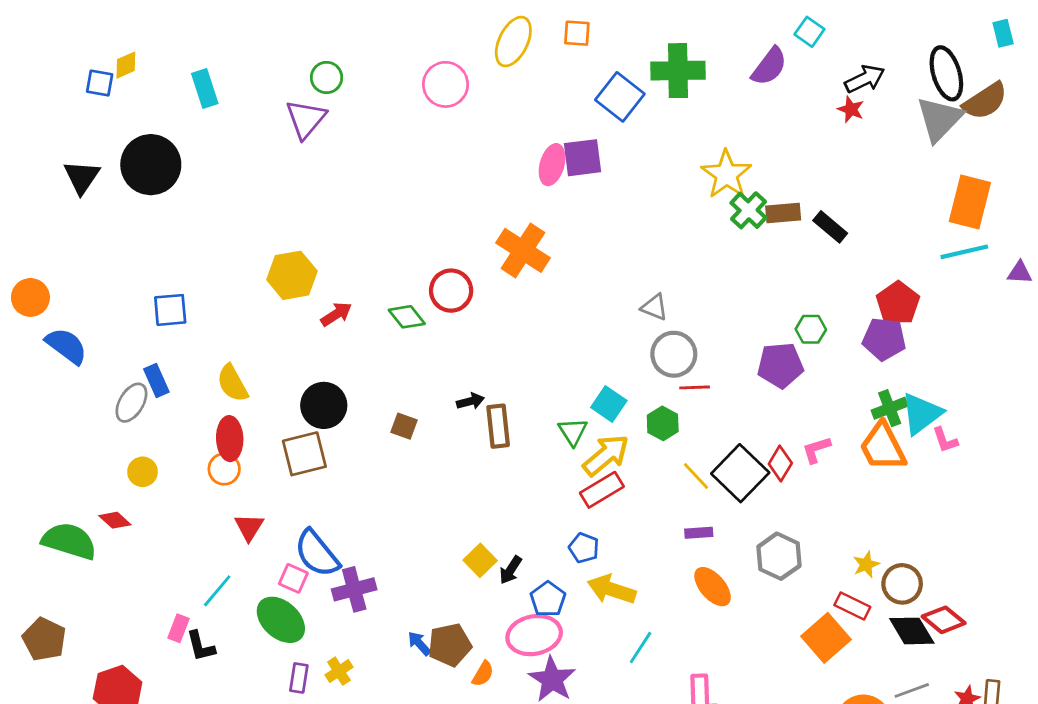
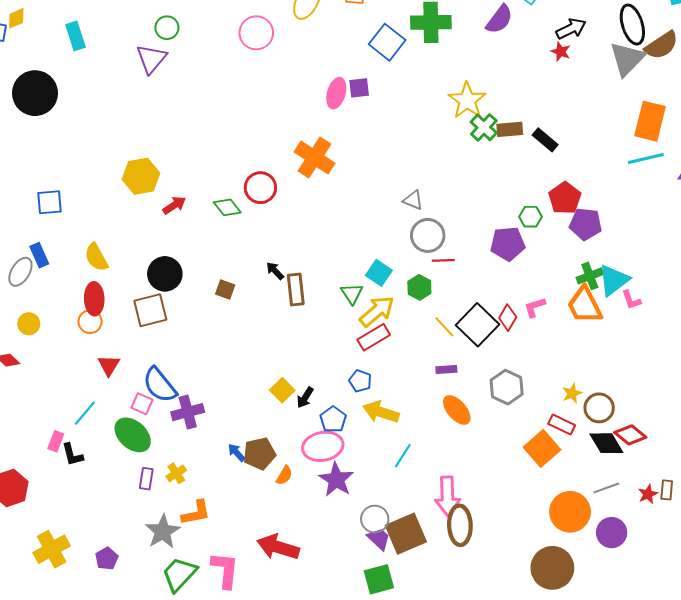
purple square: (582, 158) -> (359, 88), size x0.7
red pentagon: (898, 303) -> (565, 198), moved
black arrow: (470, 401) -> (275, 271), turned -120

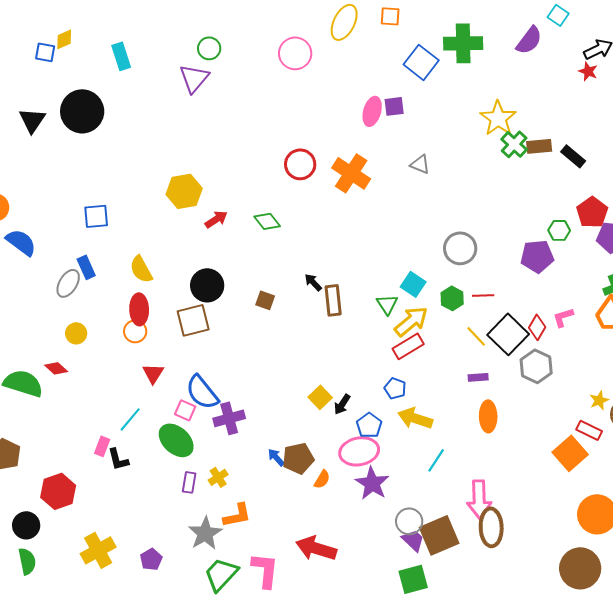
red circle: (260, 188) -> (300, 164), moved
gray triangle: (413, 200) -> (420, 164), moved
red line: (443, 260) -> (483, 295), moved
gray hexagon: (507, 387) -> (536, 366), moved
orange ellipse: (457, 410) -> (488, 416), turned 40

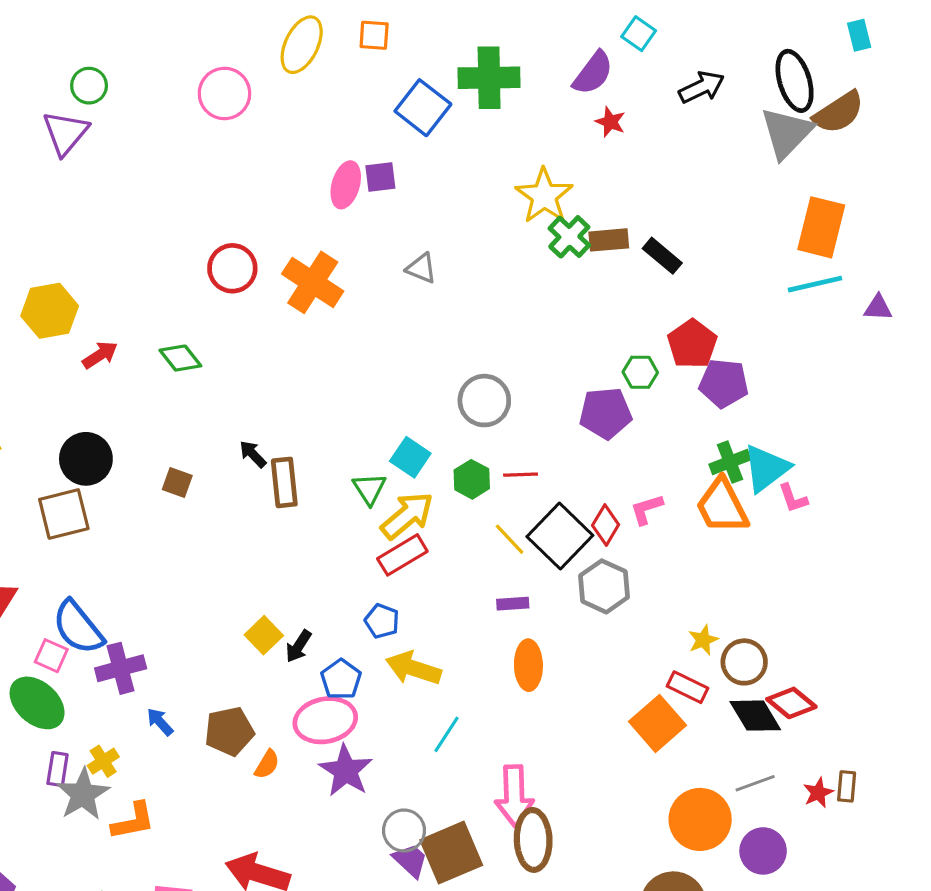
red star: (588, 71) -> (610, 122), moved
blue arrow: (276, 457) -> (160, 722), moved
gray star: (205, 533) -> (83, 794), moved

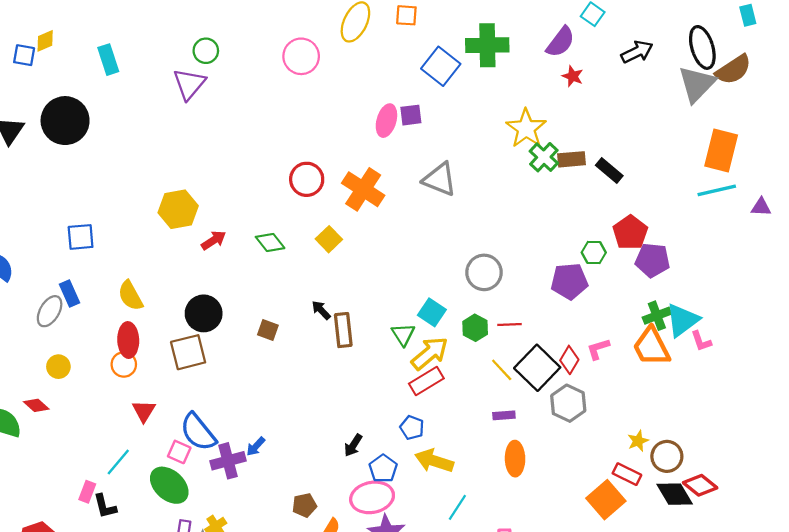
gray triangle: (421, 268) -> (440, 179), size x1.6
yellow square: (264, 635) -> (329, 239), moved
blue arrow: (160, 722) -> (256, 446), moved, turned -95
brown pentagon: (229, 731) -> (304, 505), size x0.7

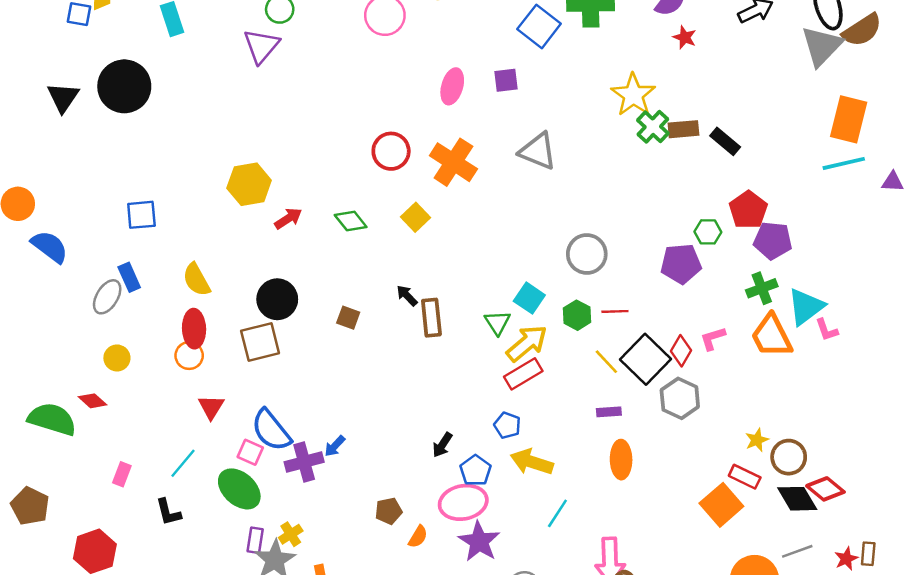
pink ellipse: (386, 121) -> (452, 86), moved
green cross: (657, 316) -> (762, 288), moved
pink rectangle: (87, 492) -> (122, 474), moved

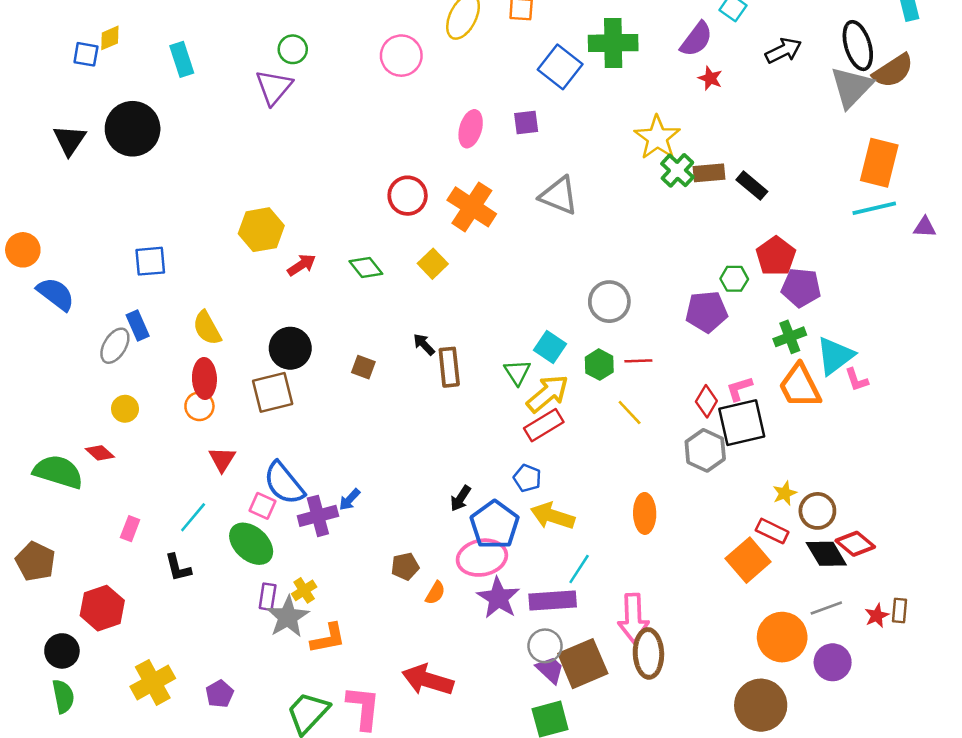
black square: (646, 359) -> (742, 423), moved, turned 33
purple rectangle: (609, 412) -> (553, 600), moved, size x1.8
blue pentagon: (475, 471) -> (495, 525), size x1.5

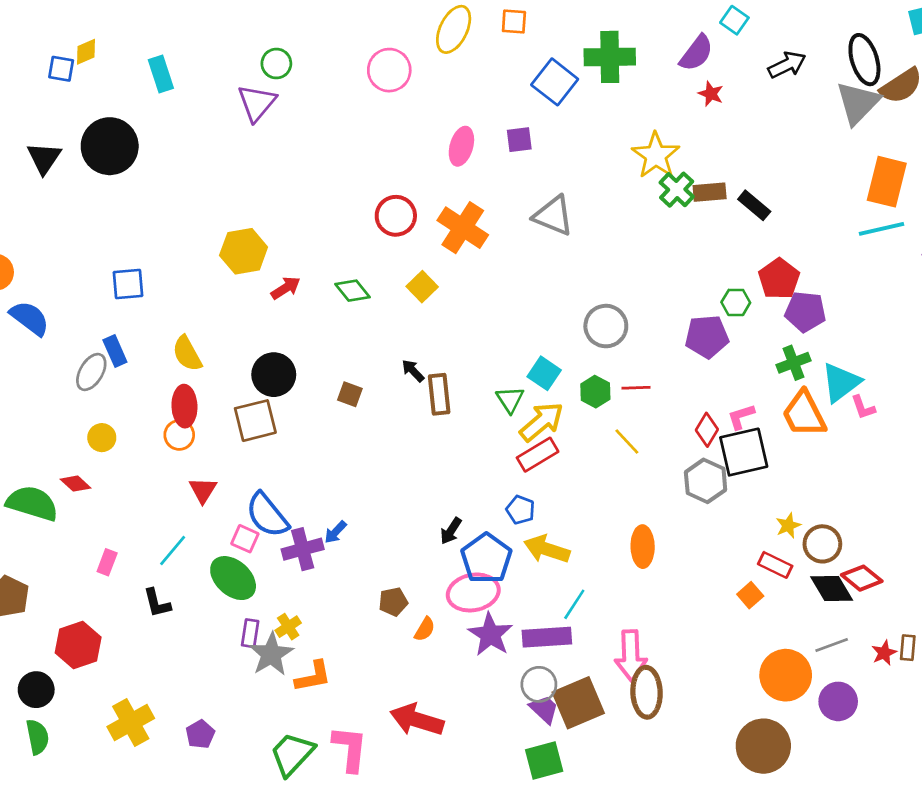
orange square: (748, 560) -> (750, 595), size x0.6

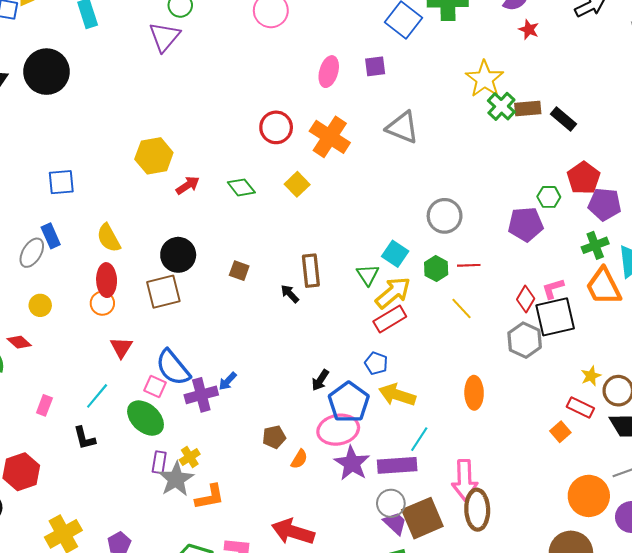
black arrow: (413, 371) -> (290, 294), moved

